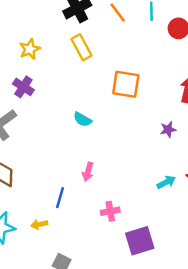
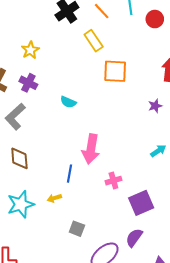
yellow rectangle: (82, 47) -> (94, 41), moved
cyan semicircle: (83, 119) -> (68, 102), moved
pink arrow: (88, 172) -> (91, 149), size x1.8

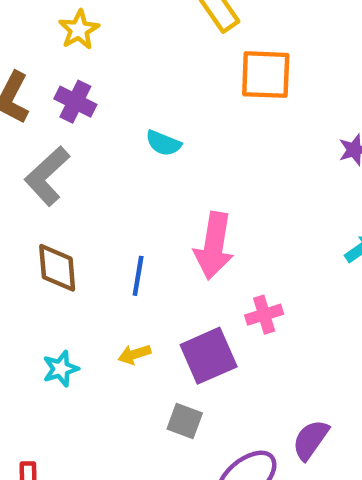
blue line: (70, 174) -> (138, 276), moved
purple square: (141, 203) -> (209, 356), moved
cyan star: (21, 204) -> (61, 369), size x0.6

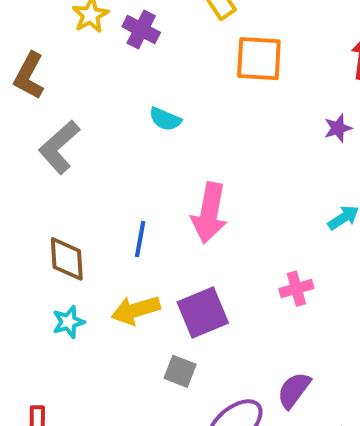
purple cross: (75, 102) -> (141, 30), moved
brown diamond: (57, 268) -> (67, 259), moved
pink cross: (264, 315) -> (296, 289), moved
yellow arrow: (134, 354) -> (136, 310), size x1.6

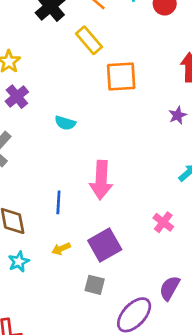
purple cross: (141, 30) -> (17, 97), moved, turned 30
pink cross: (296, 289) -> (163, 222), turned -30
yellow arrow: (136, 310) -> (61, 249), size x0.6

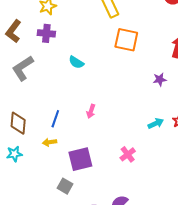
purple cross: (17, 97) -> (46, 33), turned 30
pink arrow: (101, 180) -> (91, 111), size x0.5
yellow arrow: (61, 249) -> (50, 142), moved

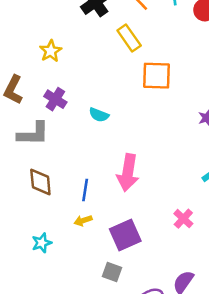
purple cross: (46, 33) -> (55, 99), moved, turned 36
gray L-shape: (23, 68) -> (33, 134), turned -136
pink arrow: (91, 111) -> (128, 173), size x2.0
brown diamond: (18, 123) -> (40, 182), moved

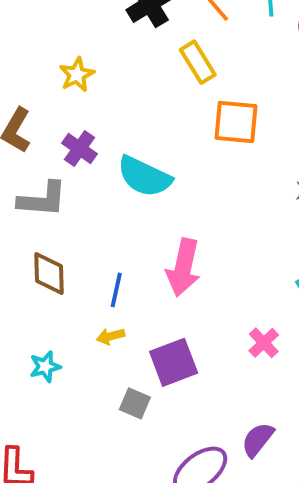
cyan semicircle: (99, 115) -> (144, 176), size x1.8
gray square: (112, 272) -> (135, 403), moved

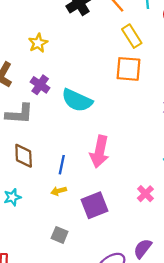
yellow rectangle: (198, 62) -> (132, 36), moved
cyan star: (45, 367) -> (12, 197), moved
gray square: (135, 403) -> (60, 235), moved

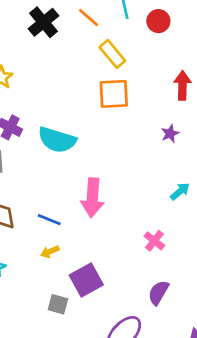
blue line: (62, 165) -> (49, 220), turned -72
purple square: (95, 205) -> (86, 280), moved
purple semicircle: (143, 249) -> (158, 293), moved

